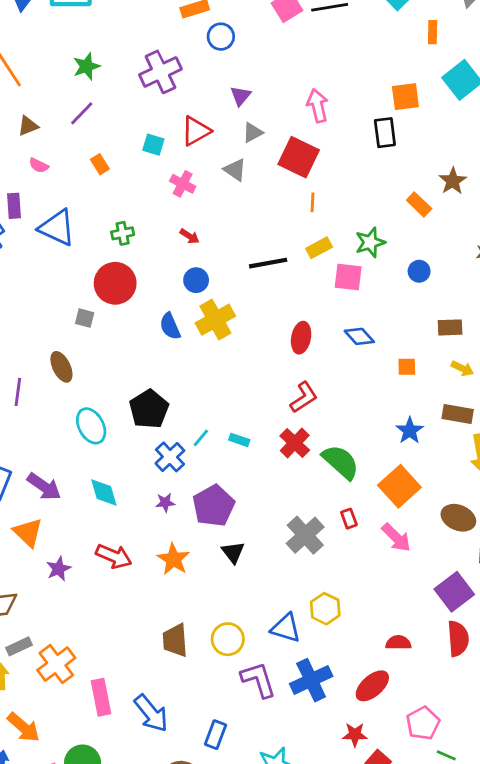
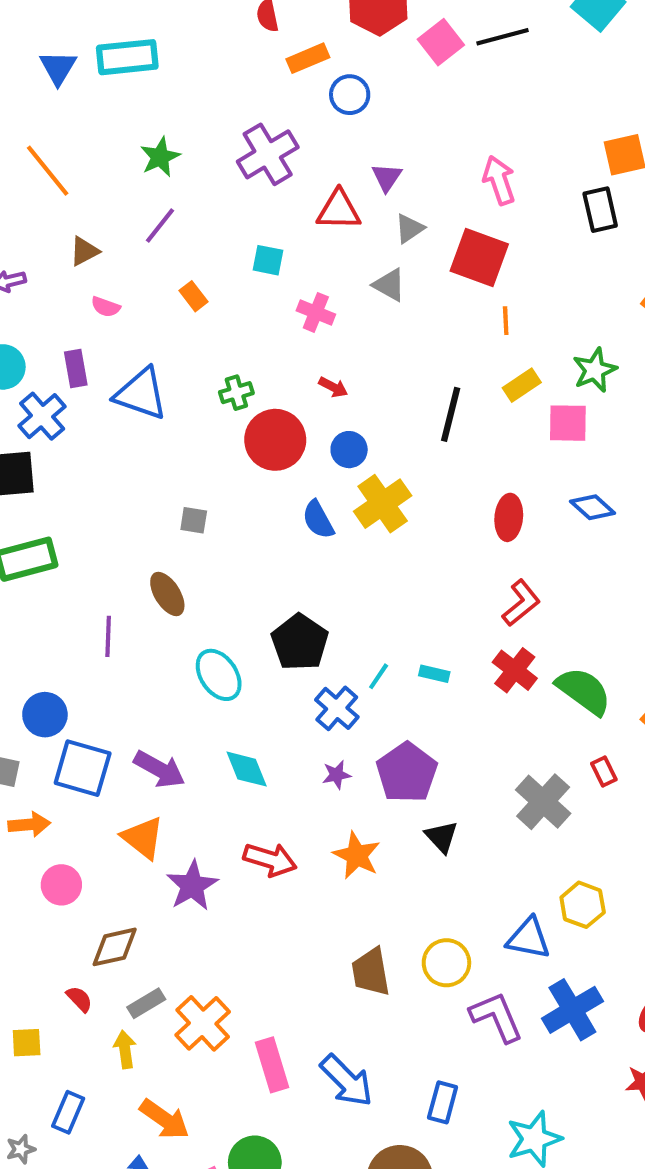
red triangle: (196, 131) -> (339, 210), moved, turned 36
black line: (268, 263) -> (451, 414), turned -60
red circle: (115, 283) -> (275, 440), moved
purple star: (59, 569) -> (192, 886), size x1.4

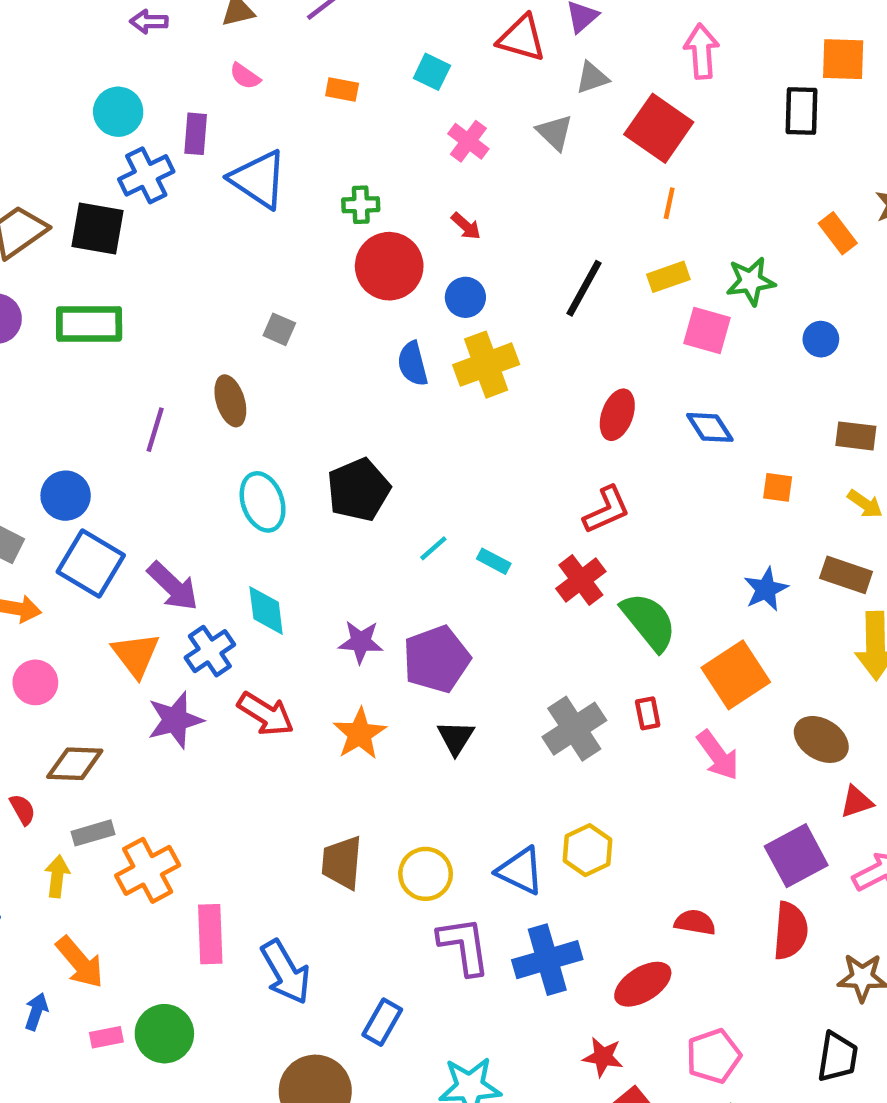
orange rectangle: (194, 296) -> (342, 89), turned -56
blue cross: (337, 708) -> (210, 651), moved
purple star: (337, 775) -> (361, 642), size x1.4

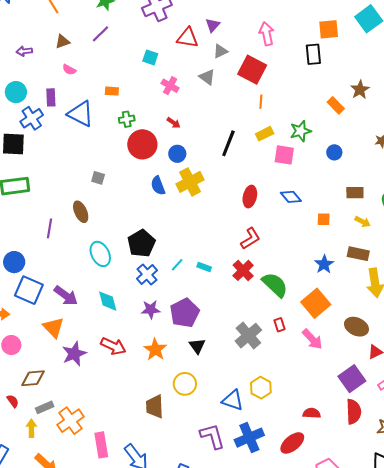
orange rectangle: (342, 89) -> (112, 91), moved
blue cross: (210, 651) -> (147, 274), moved
yellow circle: (426, 874) -> (185, 384), moved

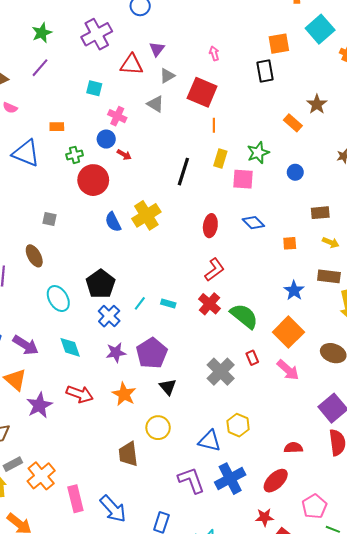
pink arrow: (267, 34) -> (214, 53), size x0.6
yellow rectangle: (265, 134) -> (220, 158), turned -42
blue circle: (177, 154) -> (106, 139), moved

